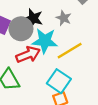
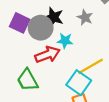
cyan star: (45, 41) -> (65, 41), size x0.6
yellow line: (70, 51) -> (90, 66), moved

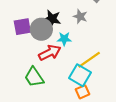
purple square: (20, 23) -> (22, 27), turned -30

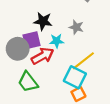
gray star: (80, 16) -> (76, 27), moved
purple square: (22, 27) -> (32, 40), moved
gray circle: (41, 29) -> (18, 49), moved

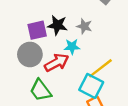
gray star: (76, 27) -> (84, 26), moved
purple square: (32, 40) -> (37, 30), moved

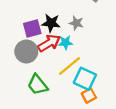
red arrow: (57, 63) -> (49, 43), moved
yellow line: (100, 68) -> (69, 66), moved

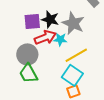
gray star: (76, 23) -> (73, 23), size x1.6
gray circle: (26, 51) -> (27, 54), moved
yellow line: (69, 66) -> (76, 55), moved

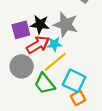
yellow line: (76, 55) -> (55, 62), moved
green trapezoid: (28, 73) -> (45, 84), moved

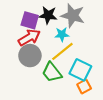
purple square: (21, 30) -> (30, 20), turned 30
red arrow: (38, 45) -> (29, 38), moved

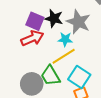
gray circle: (30, 56) -> (32, 84), moved

